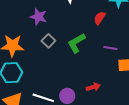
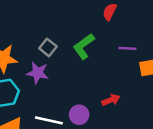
purple star: (39, 17) -> (38, 73), moved

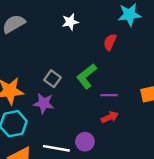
purple line: (127, 48) -> (109, 95), moved
red arrow: (111, 100) -> (110, 117), moved

